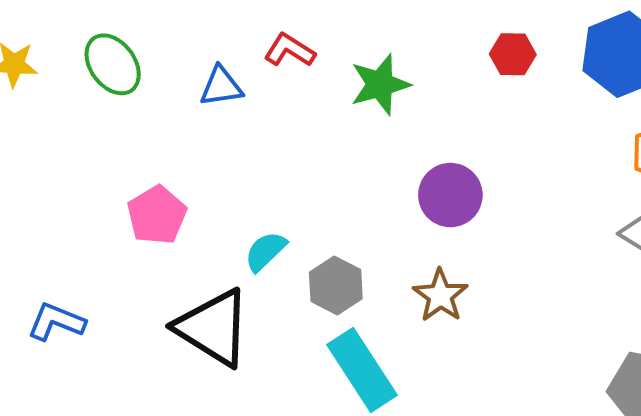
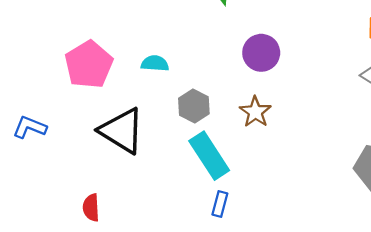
pink pentagon: (157, 215) -> (89, 65), size x1.4
cyan semicircle: (265, 251) -> (155, 63), moved, turned 48

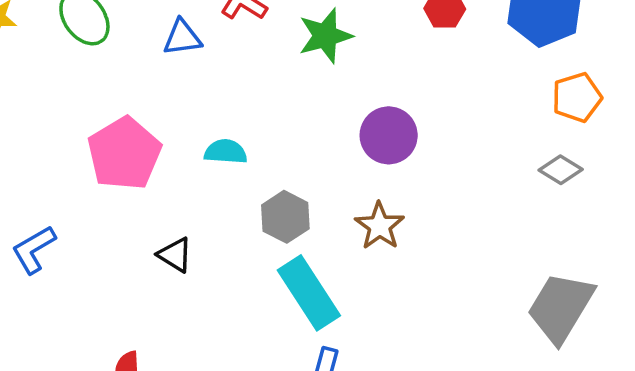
blue L-shape: (30, 127) -> (34, 249), turned -52
black triangle: (122, 131) -> (175, 255), size x0.5

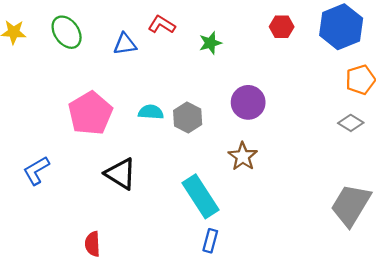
green star: (325, 36) -> (210, 43), size x0.7
gray hexagon: (285, 217) -> (188, 118), moved
black triangle: (175, 255) -> (121, 174), size x1.5

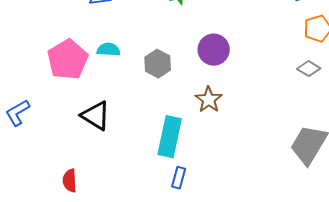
cyan semicircle: (151, 112) -> (109, 50), moved
cyan rectangle: (201, 196) -> (170, 137), turned 45

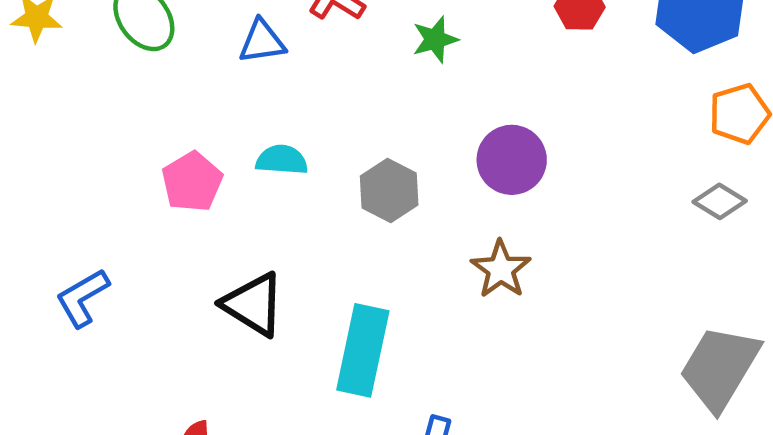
pink pentagon: (68, 60) -> (192, 182), size x0.7
cyan rectangle: (170, 137) -> (363, 350), moved

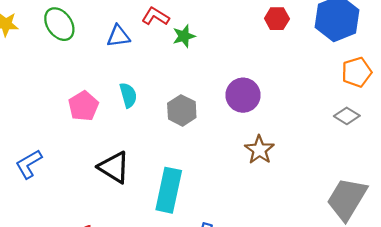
green star: (435, 39) -> (184, 36), moved
cyan semicircle: (282, 160) -> (128, 95), turned 70
brown star: (501, 269) -> (259, 150), moved

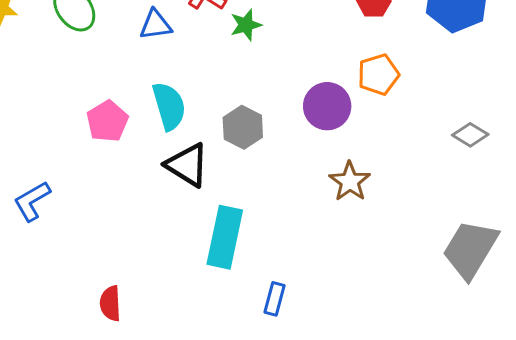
orange pentagon: (357, 72) -> (378, 75), moved
cyan semicircle: (128, 95) -> (169, 106), size x1.4
black triangle: (114, 167) -> (187, 165), moved

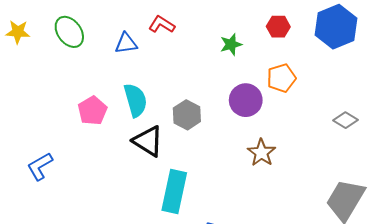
green star: (246, 25) -> (231, 44), moved

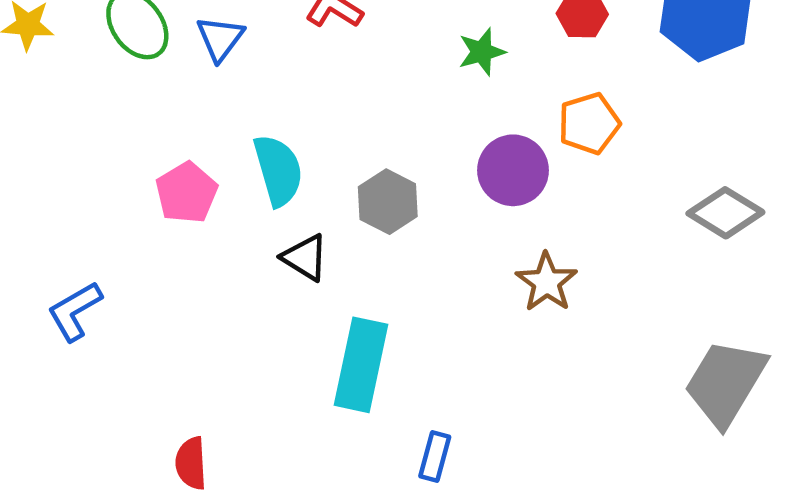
blue triangle: (126, 43) -> (220, 38), moved, turned -45
gray diamond: (345, 120) -> (725, 213), size x1.4
black triangle: (148, 141) -> (305, 258), size x0.7

